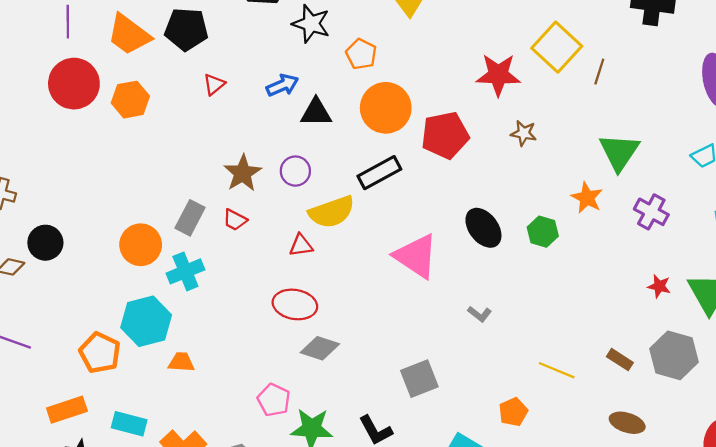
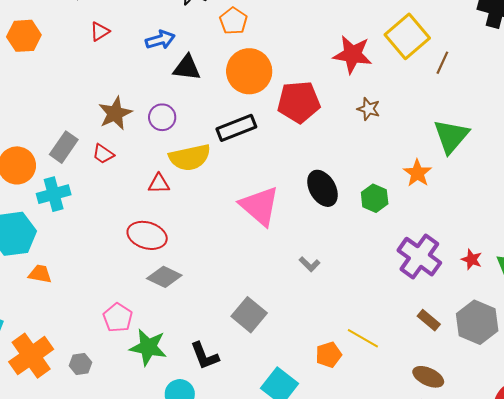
purple cross: (651, 212) -> (419, 257), moved, size x1.4
yellow line: (557, 370) -> (363, 338), moved
gray square: (419, 379) -> (249, 315), turned -36

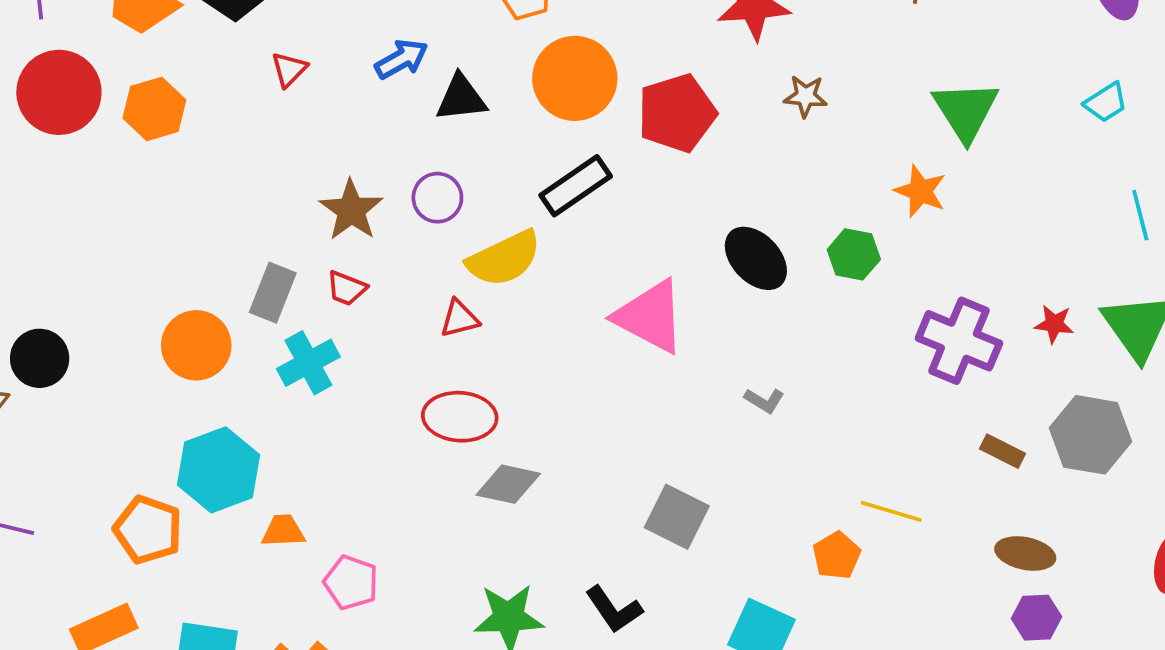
cyan cross: (54, 194) -> (308, 363), moved
pink pentagon: (118, 318) -> (351, 582), moved

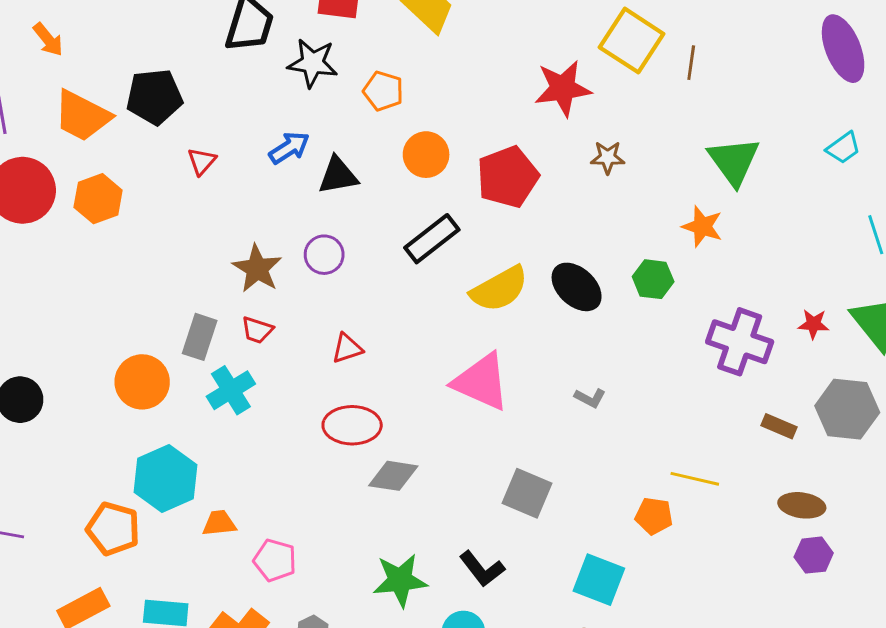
orange circle: (575, 78) -> (426, 155), size x0.7
yellow semicircle: (504, 259) -> (499, 289), moved
pink triangle: (650, 317) -> (481, 382), moved
orange pentagon: (836, 555) -> (654, 516), turned -30

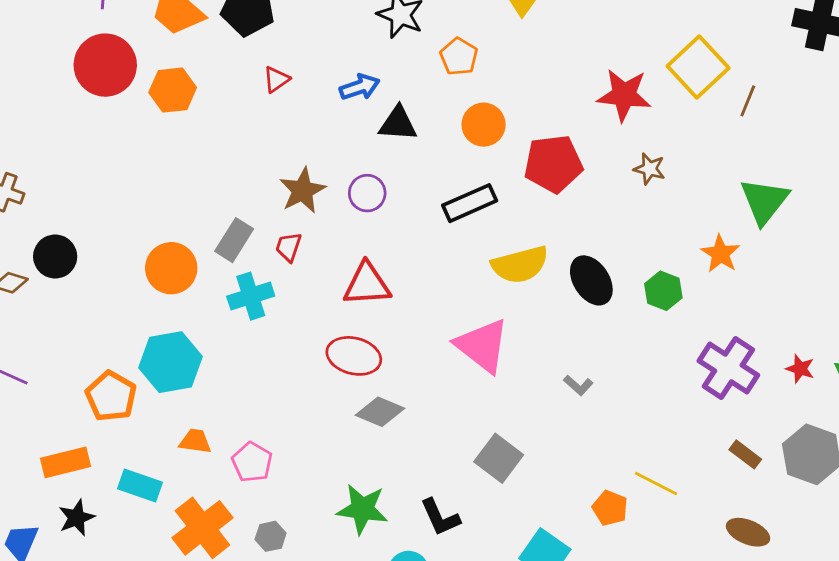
red trapezoid: (257, 330) -> (289, 247), turned 76
red triangle: (347, 348) -> (367, 284), size x1.6
orange trapezoid: (219, 523) -> (195, 441), moved

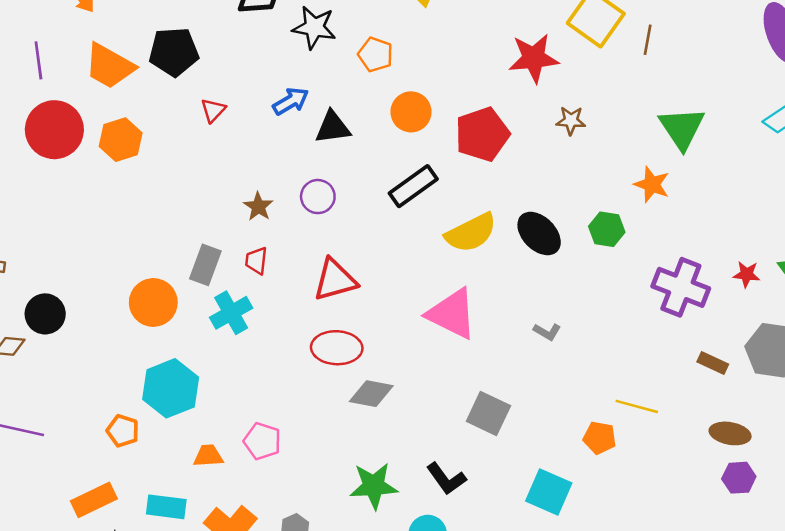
brown star: (303, 191) -> (258, 207), size x0.7
orange pentagon: (111, 396) -> (123, 431), size x0.7
pink pentagon: (252, 462) -> (262, 441), moved

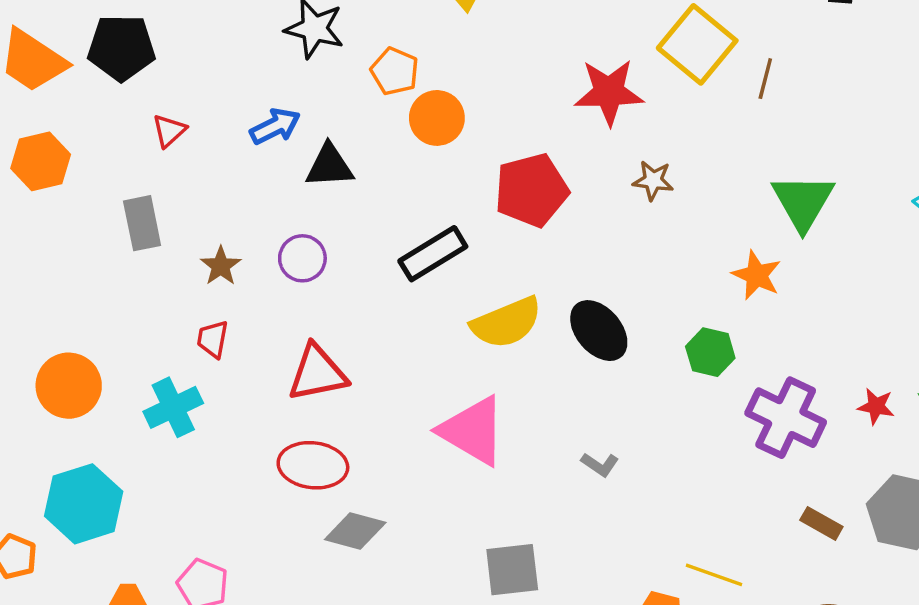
orange circle: (411, 112) -> (437, 118), moved
green hexagon: (607, 229) -> (710, 352), moved
gray rectangle: (205, 265) -> (142, 223), moved, turned -36
gray square: (488, 414) -> (512, 570), turned -36

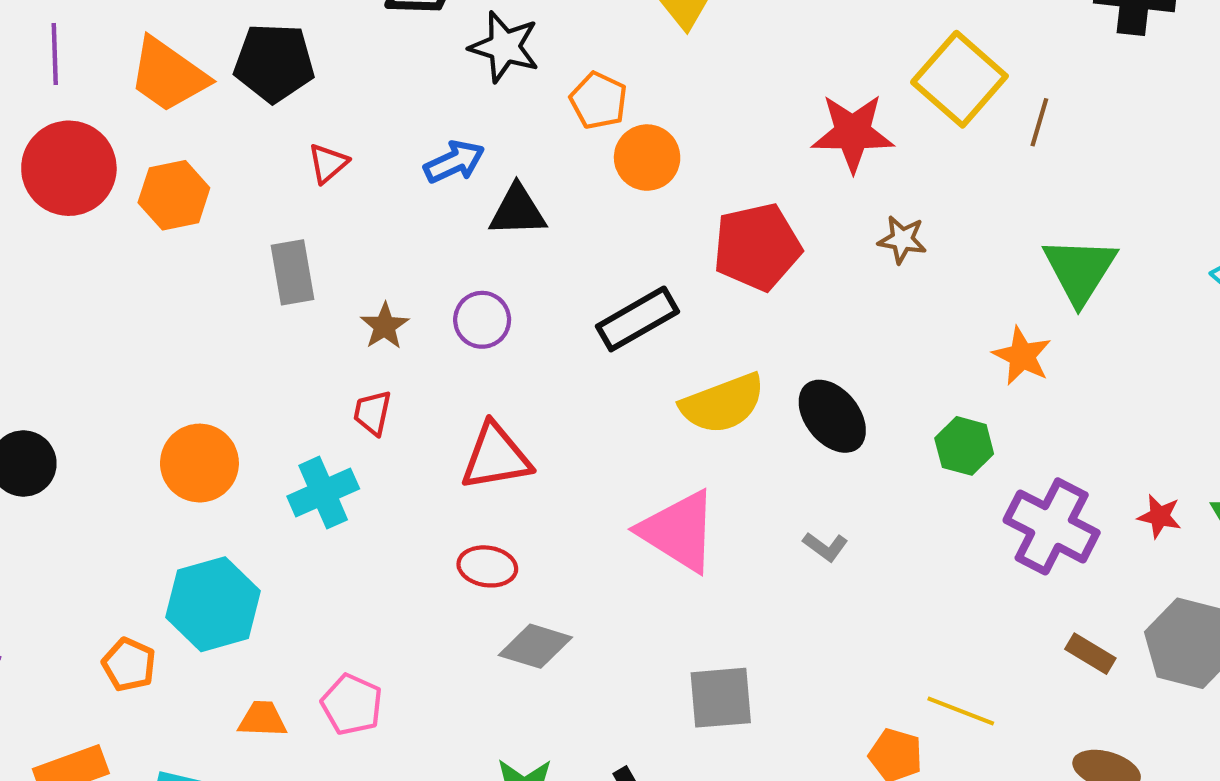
gray L-shape: (600, 464) -> (825, 547), moved
red ellipse: (313, 465) -> (487, 566), size x0.7

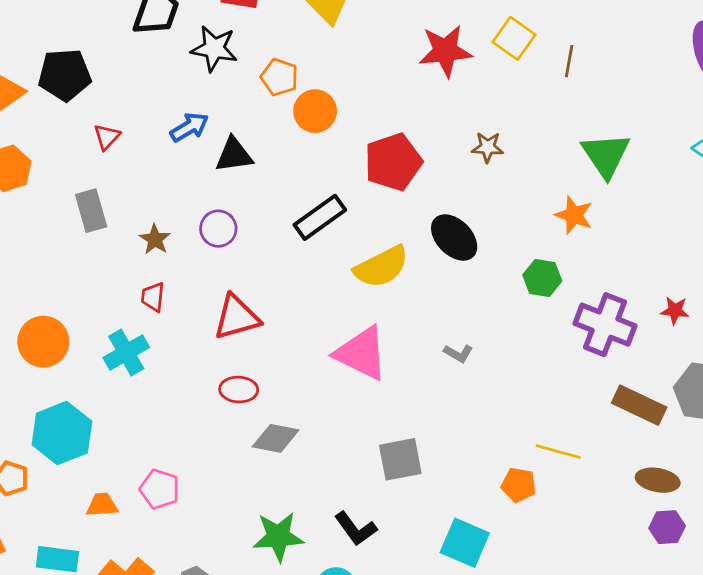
yellow square: (959, 79) -> (514, 38), size x0.7
red star: (853, 133) -> (445, 51), moved
black ellipse: (832, 416) -> (454, 237), moved
brown rectangle: (1090, 654) -> (639, 405), size x1.6

